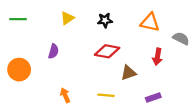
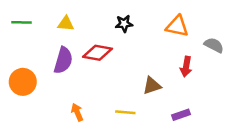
yellow triangle: (67, 18) -> (66, 24), moved, turned 40
purple semicircle: (53, 51) -> (63, 60), size x1.5
red diamond: (107, 51) -> (97, 53), moved

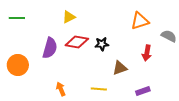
yellow triangle: (66, 24) -> (69, 17), moved, turned -32
black star: (124, 24) -> (102, 44), moved
orange triangle: (177, 26) -> (140, 21), turned -30

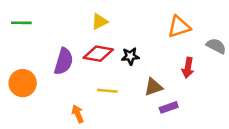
yellow triangle: (69, 17) -> (100, 22), moved
yellow line: (99, 89) -> (107, 91), moved
purple rectangle: (143, 91) -> (169, 107), moved

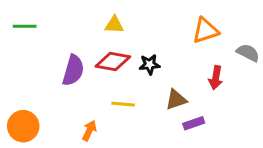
yellow triangle: (100, 22) -> (114, 25), turned 30
orange circle: (23, 83) -> (23, 126), moved
orange arrow: (78, 114) -> (89, 131), turned 48

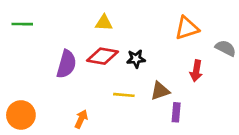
yellow line: (123, 104) -> (124, 95), moved
purple rectangle: (194, 123) -> (176, 112), turned -66

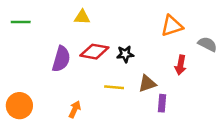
yellow triangle: (104, 23) -> (82, 17), moved

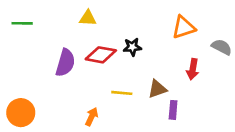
black star: (125, 54) -> (132, 47), moved
orange arrow: (75, 109) -> (92, 117), moved

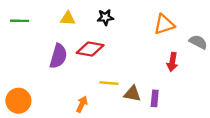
yellow triangle: (88, 18) -> (68, 18), moved
black star: (132, 47) -> (105, 17), moved
brown triangle: (157, 89) -> (132, 94), moved, turned 30

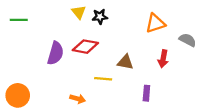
yellow triangle: (68, 18) -> (79, 12), moved, turned 48
brown triangle: (132, 94) -> (125, 62), moved
orange arrow: (82, 104) -> (78, 99), turned 80

